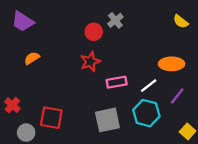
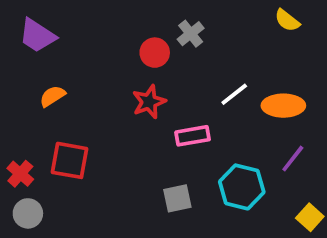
yellow semicircle: (181, 22) -> (287, 20), moved
white line: (149, 86) -> (234, 94), moved
red square: (51, 118) -> (70, 160), moved
gray square: (107, 120) -> (177, 198), size x0.7
gray circle: (26, 133) -> (28, 213), moved

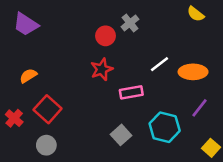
orange semicircle: (52, 96) -> (28, 76), moved
red square: (70, 160) -> (48, 109), turned 32
gray square: (177, 198) -> (121, 135), turned -30
gray circle: (28, 213) -> (46, 145), moved

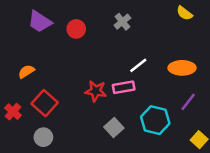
purple trapezoid: (26, 24) -> (40, 22), moved
red circle: (106, 36) -> (76, 29), moved
white line: (160, 64) -> (138, 65), moved
red star: (102, 69) -> (96, 91), moved, turned 30

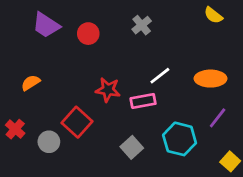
red star: (96, 91) -> (108, 90), moved
red square: (45, 103) -> (77, 122), moved
gray circle: (43, 137) -> (49, 142), moved

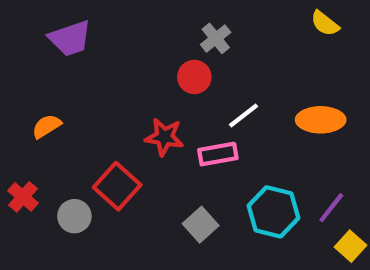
purple trapezoid: (46, 25) -> (70, 38), turned -52
red circle: (88, 34) -> (194, 77), moved
purple line: (218, 118) -> (331, 208), moved

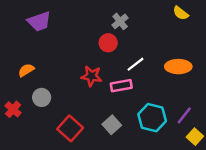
red square: (117, 186) -> (70, 128), moved
gray circle: (74, 216) -> (42, 97), moved

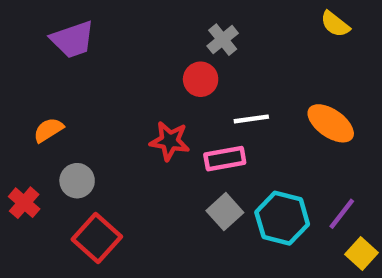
white line: (135, 64) -> (251, 119), turned 30
orange ellipse: (178, 67) -> (331, 123), turned 35
gray square: (112, 125) -> (225, 212), moved
red square: (70, 128) -> (97, 238), moved

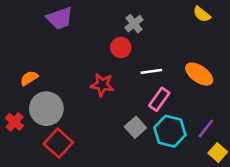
purple trapezoid: (73, 40) -> (60, 18), moved
pink rectangle: (225, 159) -> (159, 99), moved, turned -45
gray circle: (77, 181) -> (46, 109), size x1.6

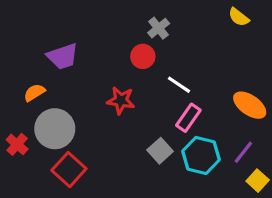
purple trapezoid: (60, 18) -> (63, 56), moved
white line: (151, 71) -> (179, 85), turned 42
orange ellipse: (199, 74) -> (250, 105), moved

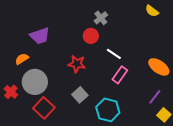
gray square: (160, 151) -> (80, 95), moved
cyan hexagon: (201, 155) -> (108, 110), moved

